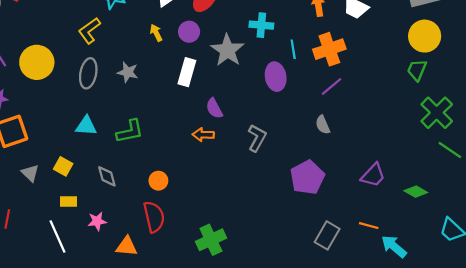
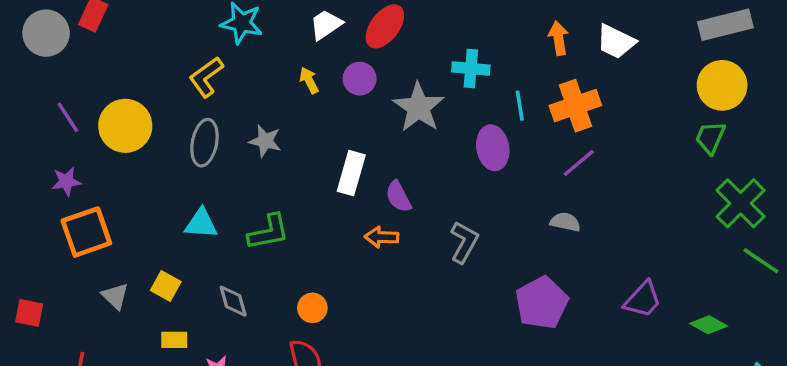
white rectangle: (187, 72) -> (351, 173), moved
gray semicircle: (323, 125) -> (565, 222), turned 126

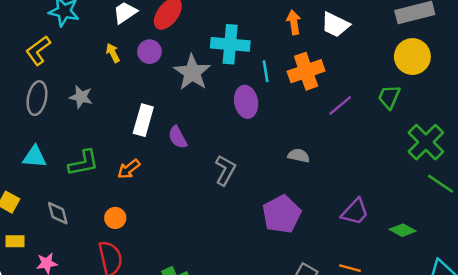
cyan cross: (471, 68) -> (230, 44), size x1.4
green trapezoid: (710, 138) -> (389, 97), moved
purple line: (579, 163) -> (340, 105), moved
orange arrow: (382, 237) -> (129, 169), moved, turned -40

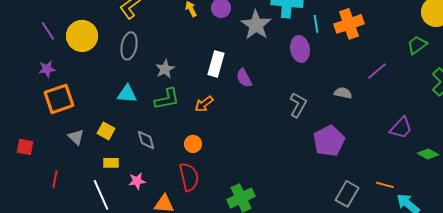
gray star: (81, 97) -> (165, 69), moved, turned 30
green trapezoid: (389, 97) -> (417, 45), turned 30
purple line: (340, 105) -> (377, 71), moved
gray L-shape: (225, 170) -> (298, 105), moved
purple trapezoid: (355, 212) -> (401, 128), moved

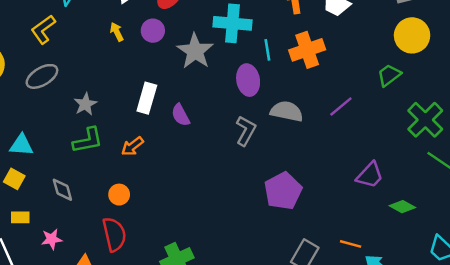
gray ellipse: (129, 46) -> (42, 76), turned 48
gray semicircle: (343, 93) -> (287, 111), moved, size x1.5
cyan triangle: (127, 94) -> (21, 145), moved
gray L-shape: (298, 105) -> (246, 131), moved

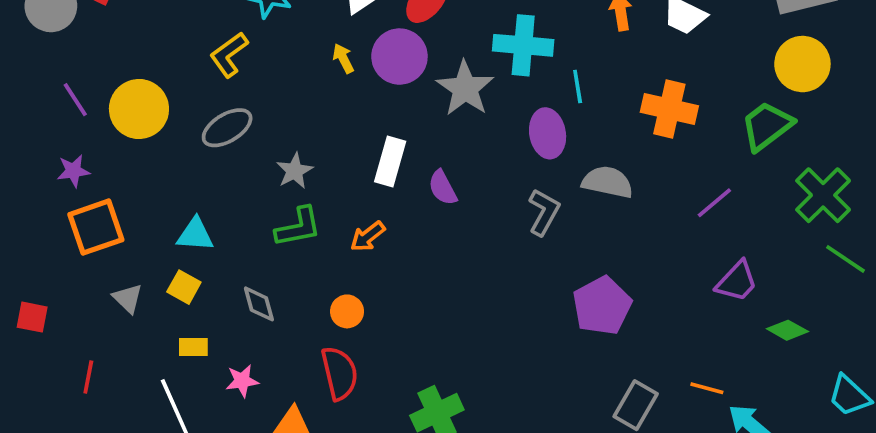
purple circle: (153, 31) -> (399, 57), size x1.5
orange cross: (307, 50) -> (669, 109), moved, turned 32
green trapezoid: (389, 75) -> (767, 126), size x1.4
purple line: (341, 107) -> (714, 203), moved

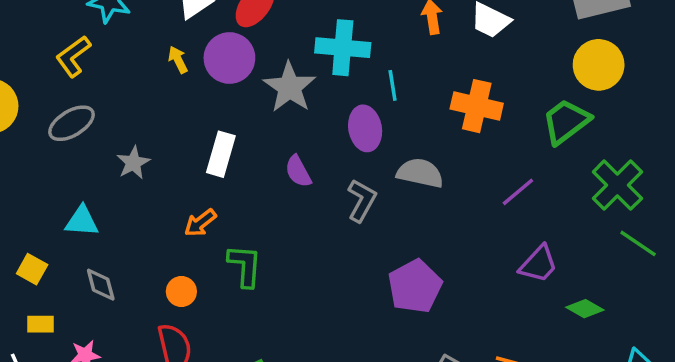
purple semicircle: (443, 188) -> (298, 171), moved
green L-shape: (298, 227) -> (245, 266), moved, turned -75
cyan triangle: (195, 235) -> (82, 221), moved

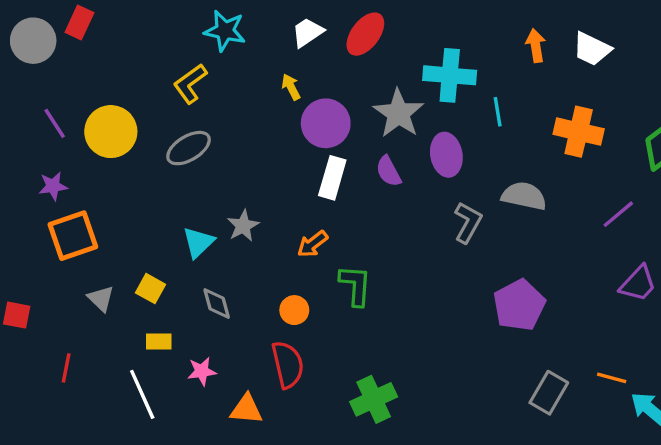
purple circle: (229, 58) -> (326, 123), moved
purple ellipse: (365, 128) -> (446, 155), moved
gray star: (133, 163) -> (243, 226), moved
purple semicircle: (298, 171) -> (389, 171), moved
cyan triangle: (82, 221) -> (198, 242), turned -48

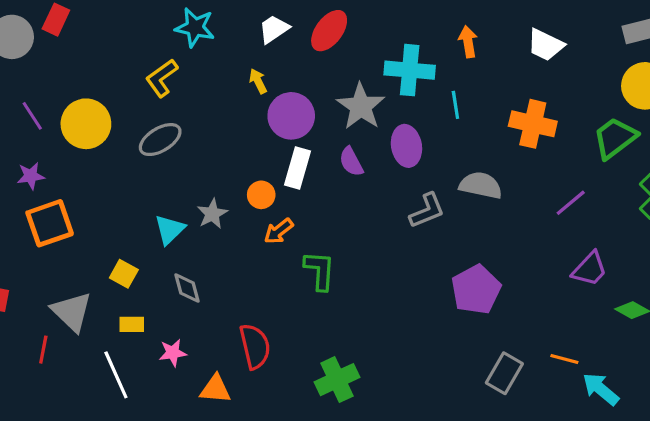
orange arrow: (536, 46) -> (468, 42), moved
gray L-shape: (468, 222) -> (427, 211), turned 39
gray triangle: (101, 299) -> (72, 312), moved, size x1.6
orange circle: (294, 310) -> (261, 195), moved

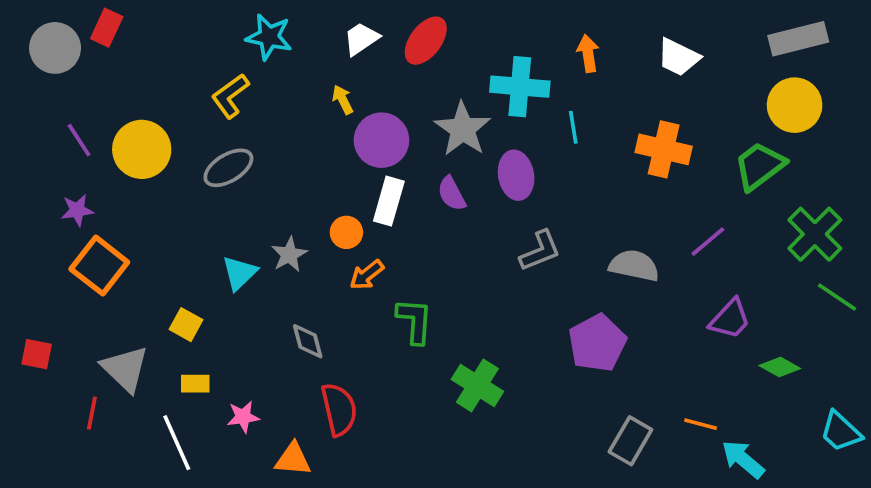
gray semicircle: (481, 185) -> (634, 266), moved
orange square: (50, 223) -> (99, 266), turned -33
gray diamond: (187, 288) -> (308, 341), moved
green cross: (337, 380) -> (477, 385), moved, turned -33

